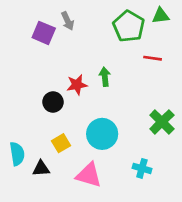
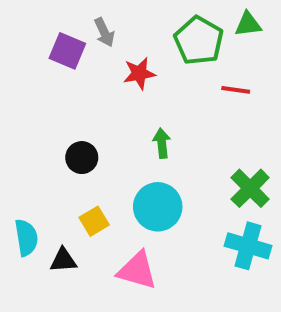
green arrow: (105, 77) -> (162, 143), moved
red star: (77, 85) -> (139, 73), moved
cyan cross: (142, 168) -> (248, 246), moved, size x1.5

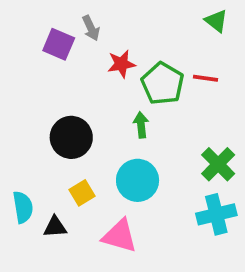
green triangle: (248, 24) -> (216, 21), turned 45
green pentagon: (199, 41) -> (163, 84), moved
black circle: (82, 158) -> (71, 137), size x1.5
cyan cross: (248, 246) -> (216, 214), turned -30

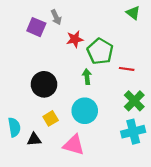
red line: (206, 78) -> (127, 69), moved

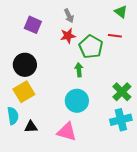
gray arrow: (56, 17) -> (69, 16), moved
red line: (127, 69) -> (115, 36), moved
black circle: (44, 84) -> (25, 65), moved
yellow square: (51, 118) -> (24, 92), moved, size x1.5

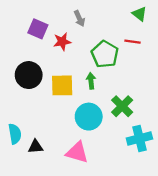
red star: (68, 36) -> (62, 42), moved
yellow square: (24, 92) -> (62, 85), moved, turned 30
green cross: (122, 92) -> (122, 106), moved

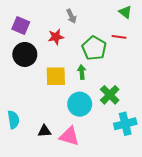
purple square: (38, 29) -> (21, 25), moved
black circle: (29, 75) -> (25, 54), moved
black triangle: (36, 147) -> (44, 131), moved

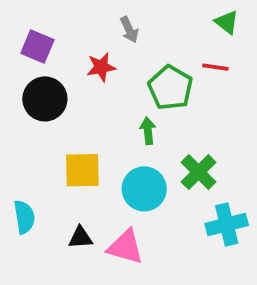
yellow square: (56, 76) -> (82, 170), moved

